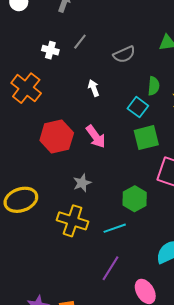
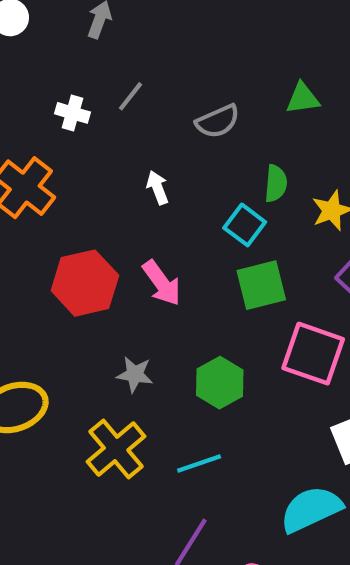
gray star: (82, 183) -> (135, 374), turned 30
green hexagon: (135, 199) -> (220, 383), moved
yellow cross: (73, 221) -> (116, 449), turned 32

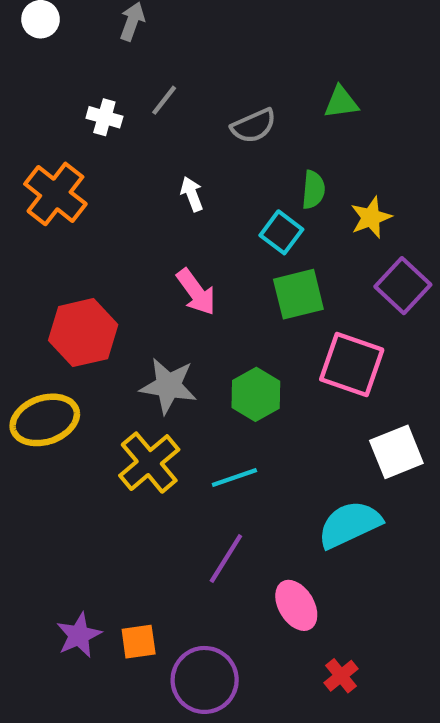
red hexagon: (85, 283) -> (83, 333), moved
gray star: (135, 374) -> (168, 386), size x1.5

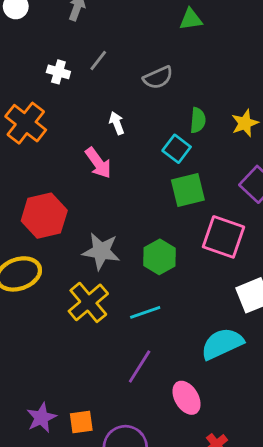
green triangle: (341, 102) -> (191, 19), moved
yellow star: (371, 217) -> (245, 123), moved
pink arrow: (196, 292) -> (98, 163), moved

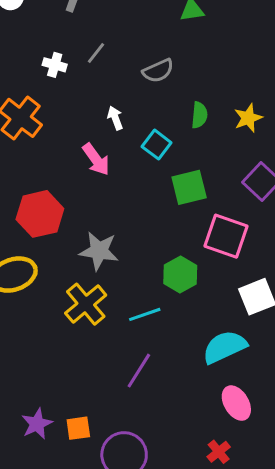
cyan square: (177, 149) -> (157, 145), moved
green hexagon: (159, 257) -> (180, 275), moved
pink ellipse: (186, 398) -> (236, 403), moved

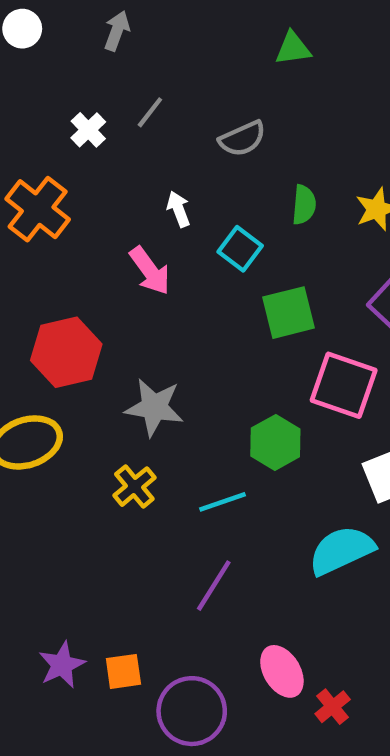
white cross: (55, 65) -> (88, 130), turned 30
yellow cross: (86, 304) -> (134, 487), size x0.7
pink ellipse: (236, 403) -> (282, 671), moved

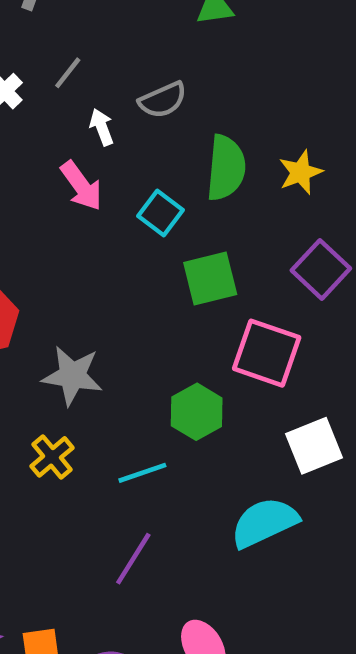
green semicircle: (304, 205) -> (226, 168), size x1.6
white arrow: (179, 209) -> (102, 127), moved
pink arrow: (150, 271) -> (81, 186), moved

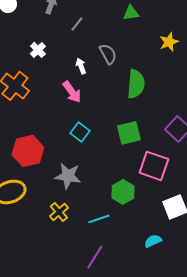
gray line: (68, 73) -> (77, 24), moved
gray semicircle: (163, 100) -> (108, 54), turned -95
yellow star: (301, 172) -> (169, 42), moved
cyan square: (160, 213) -> (80, 132), moved
cyan semicircle: (264, 522) -> (153, 241), size x0.6

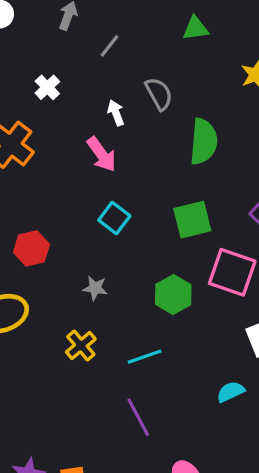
red hexagon: (28, 151) -> (31, 248), size x0.7
gray star: (68, 176) -> (95, 288), size x0.6
green hexagon: (123, 192) -> (173, 295), moved
purple line: (95, 257) -> (138, 417), turned -60

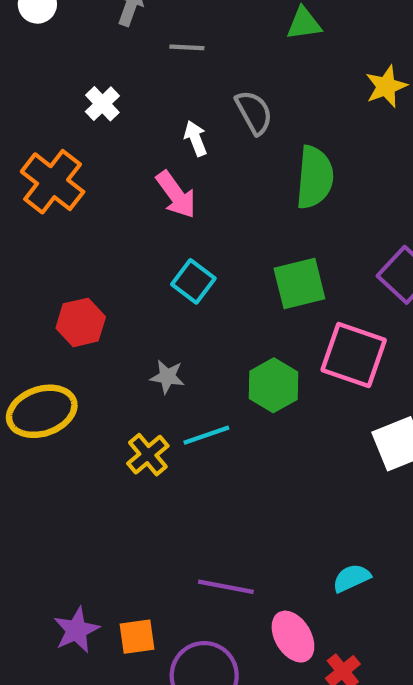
gray line: (110, 46) -> (187, 47), turned 55
cyan line: (145, 357) -> (206, 435), moved
cyan semicircle: (231, 392) -> (351, 578), moved
purple line: (138, 417) -> (226, 587), moved, turned -51

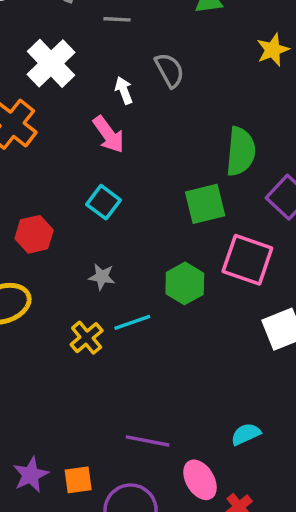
white cross: (102, 104) -> (51, 63), size x1.8
green semicircle: (315, 177) -> (241, 151), moved
cyan square: (193, 281) -> (103, 202), moved

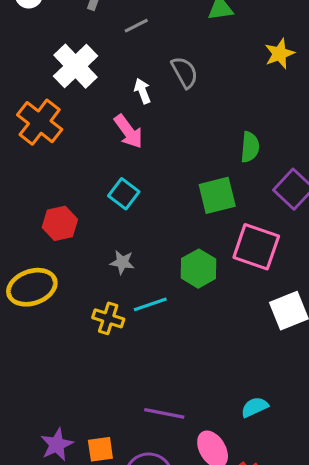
gray line: (117, 19) -> (136, 26), turned -30
green semicircle: (241, 151) -> (250, 147), size x0.7
yellow cross: (87, 338) -> (108, 318), turned -32

